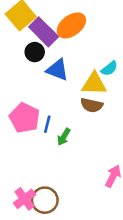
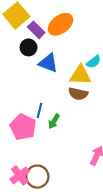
purple rectangle: (44, 32) -> (36, 30), size x0.7
pink pentagon: (25, 118) -> (23, 127), moved

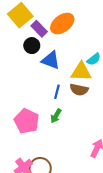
blue line: (40, 110) -> (57, 92), moved

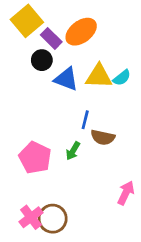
yellow triangle: (81, 72) -> (99, 76), moved
brown semicircle: (79, 90) -> (103, 137), moved
blue line: (57, 92) -> (85, 120), moved

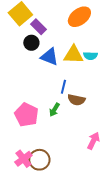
orange ellipse: (81, 32) -> (79, 17), moved
cyan semicircle: (122, 78) -> (90, 56), turned 40

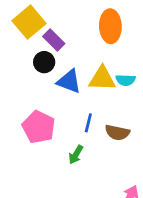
orange ellipse: (79, 17) -> (110, 26), turned -55
brown semicircle: (76, 100) -> (117, 132), moved
pink pentagon: (26, 115) -> (39, 127), moved

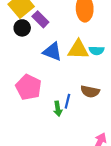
black circle: (44, 62) -> (22, 28), moved
blue line: (88, 123) -> (67, 101), moved
green arrow: (76, 155) -> (58, 109), turned -40

